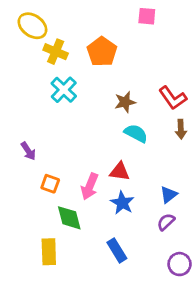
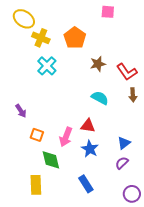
brown star: (125, 102) -> (98, 64), moved

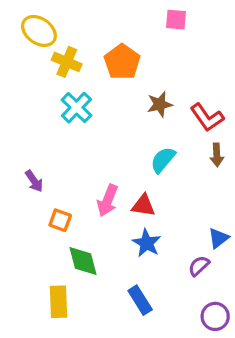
cyan semicircle: (100, 98) -> (163, 160), turned -78
pink arrow: (66, 137) -> (107, 201), moved
blue triangle: (124, 143) -> (218, 238), moved

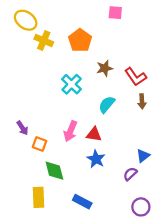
cyan cross: (76, 108) -> (72, 84), moved
purple arrow: (34, 181) -> (22, 128), moved
blue rectangle: (140, 300) -> (82, 202), moved, turned -30

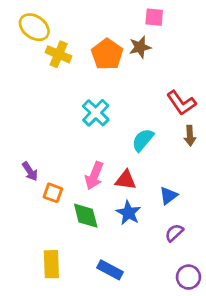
brown star: (105, 68) -> (140, 47), moved
blue triangle: (143, 156) -> (168, 196), moved
green diamond: (54, 171) -> (86, 216), moved

